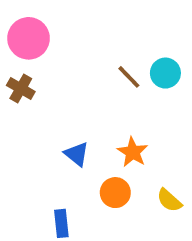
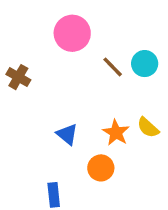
pink circle: (29, 38) -> (72, 33), moved
yellow semicircle: (169, 200) -> (148, 128), moved

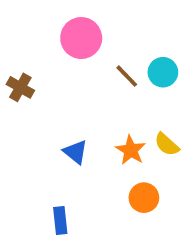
orange circle: (101, 168) -> (144, 198), moved

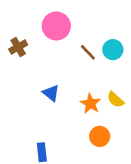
brown cross: (20, 87) -> (18, 47), moved, turned 30
blue triangle: (75, 152) -> (51, 93), moved

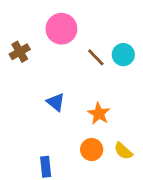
yellow semicircle: (115, 100) -> (123, 151), moved
orange circle: (100, 136) -> (92, 150), moved

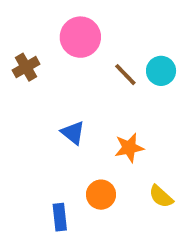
orange star: (99, 114) -> (129, 148), turned 30
orange circle: (92, 150) -> (101, 195), moved

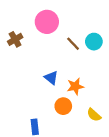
blue triangle: (73, 133) -> (51, 78), moved
orange circle: (101, 195) -> (63, 106), moved

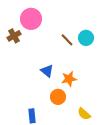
pink circle: (47, 22) -> (31, 19), moved
yellow semicircle: (94, 115) -> (84, 114), moved

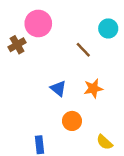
cyan circle: (86, 38) -> (108, 28), moved
orange star: (69, 79) -> (93, 88), moved

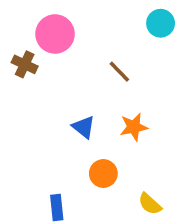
cyan circle: (108, 28) -> (161, 23), moved
brown cross: (17, 45) -> (25, 64), turned -35

